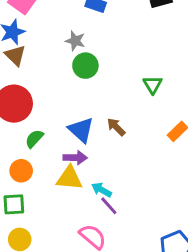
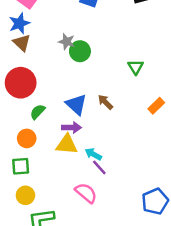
gray star: (75, 41) -> (67, 42), moved

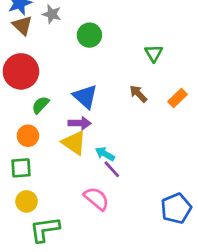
gray star: (67, 42) -> (52, 14), moved
brown arrow: (105, 102) -> (138, 94), moved
yellow triangle: (67, 144) -> (74, 143), turned 30

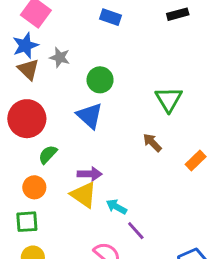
green triangle: (154, 53) -> (169, 99), size x1.4
blue triangle: (85, 97) -> (90, 116), moved
orange rectangle: (177, 98) -> (196, 160), moved
purple line: (112, 169) -> (136, 231), moved

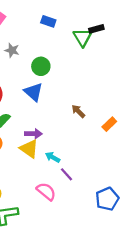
black rectangle: (178, 14) -> (96, 29), moved
green triangle: (169, 99) -> (83, 37), moved

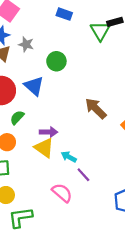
blue triangle: (33, 92) -> (34, 86), moved
brown arrow: (78, 111) -> (96, 108), size x1.5

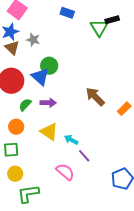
green circle: (56, 61) -> (49, 66), moved
purple arrow: (49, 132) -> (48, 103), moved

